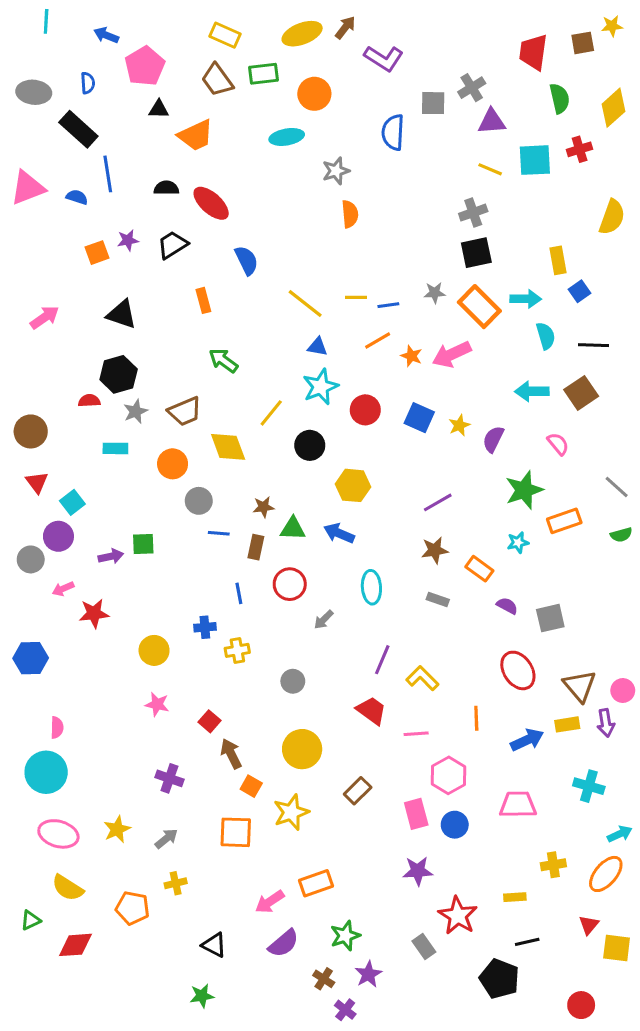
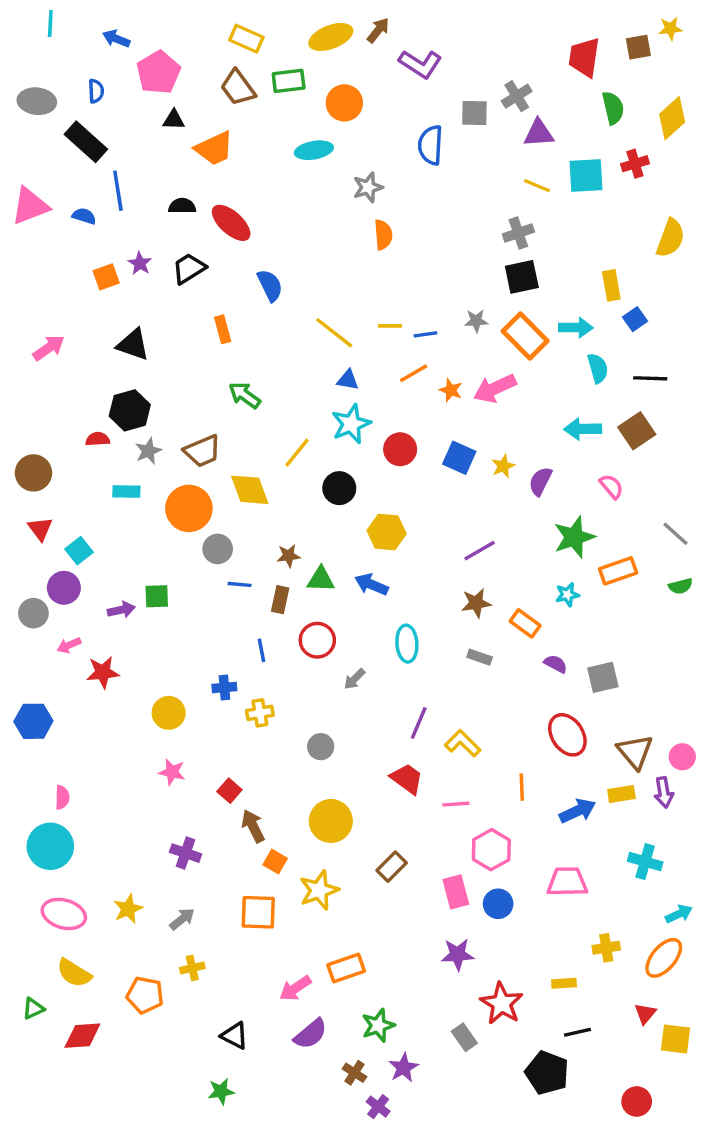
purple star: (128, 240) -> (140, 263), turned -30
orange circle: (173, 464) -> (189, 508), size x1.4

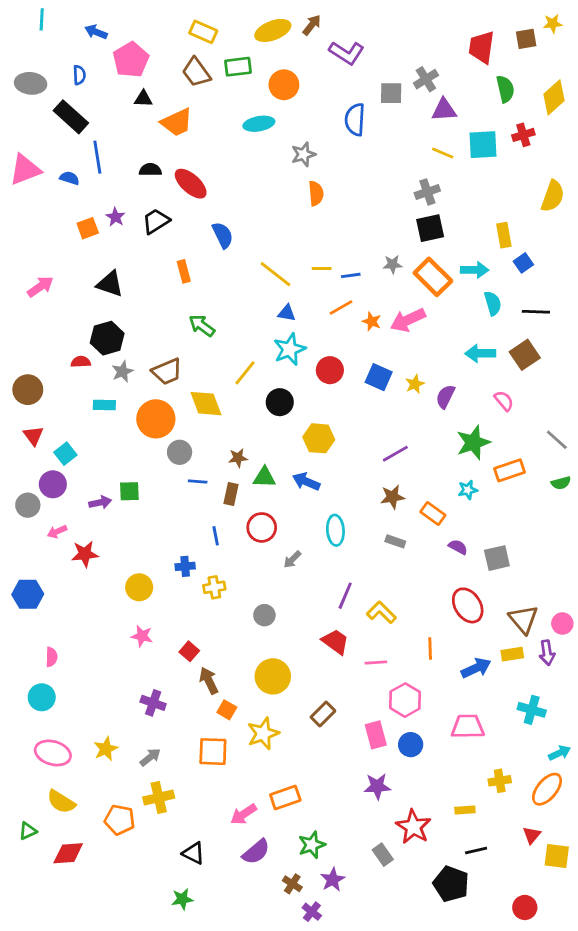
cyan circle: (50, 846) -> (42, 697), size x0.7
yellow cross: (192, 968) -> (159, 798), size x1.5

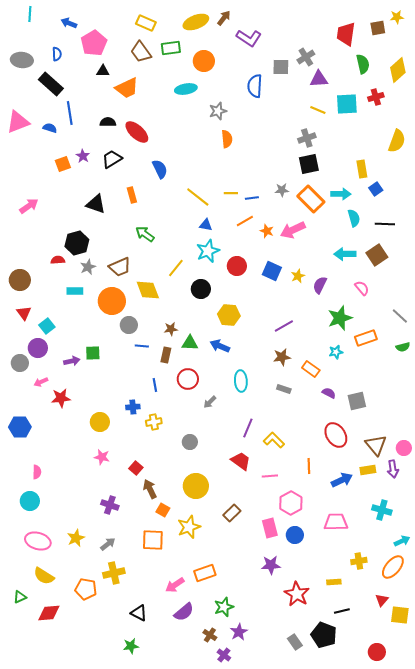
black triangle: (110, 284) -> (96, 204), moved
gray rectangle: (383, 855) -> (295, 642), moved

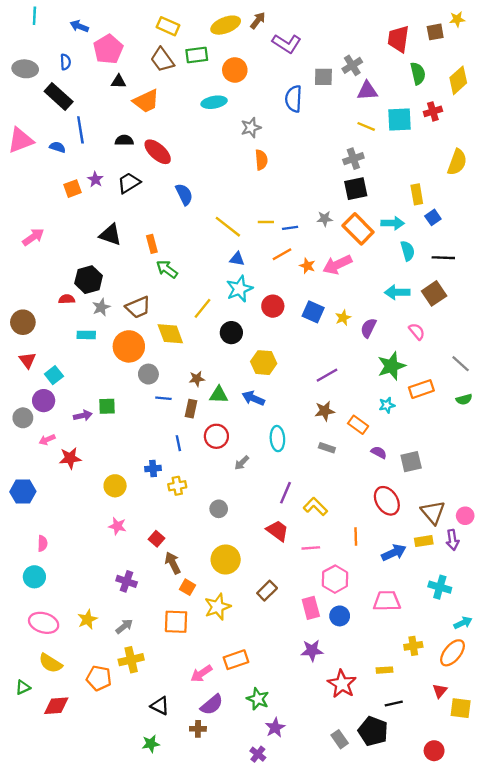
orange rectangle: (132, 195) -> (152, 244), moved
green star: (224, 607) -> (258, 699), turned -30
brown cross: (210, 635) -> (198, 729), moved, turned -32

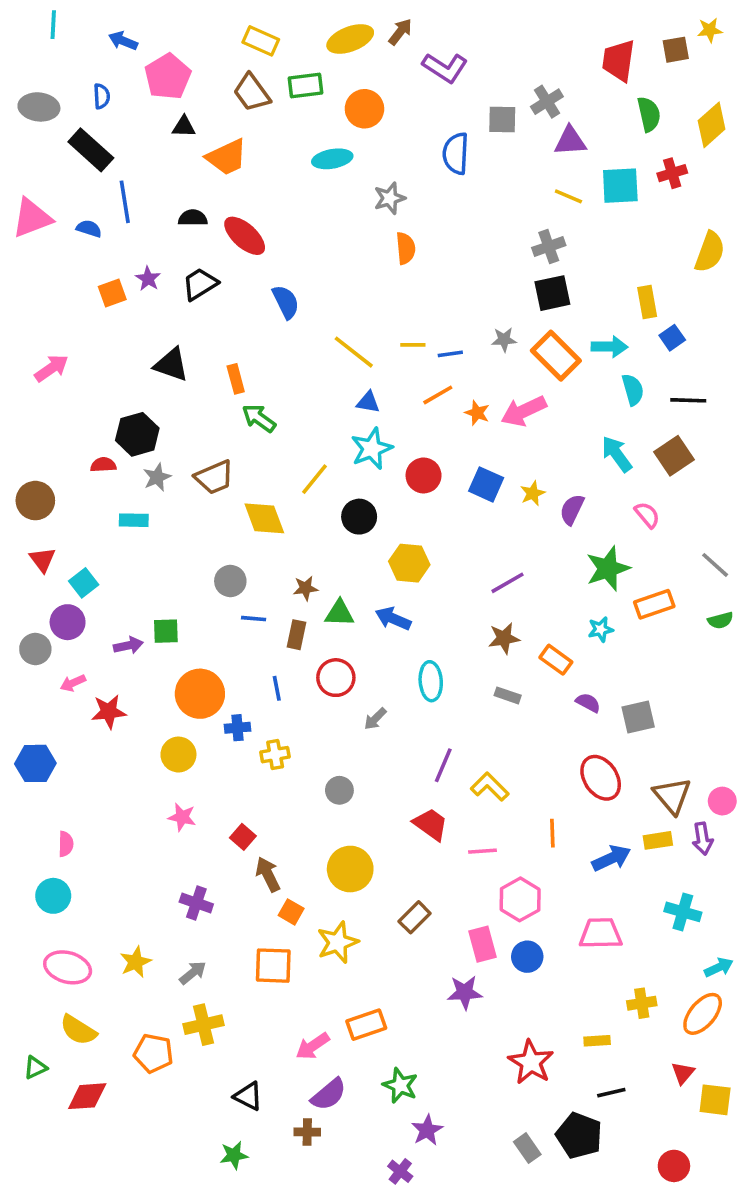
cyan arrow: (397, 292) -> (617, 454), turned 55
orange circle: (129, 346) -> (200, 694), moved
purple star: (312, 650) -> (465, 992), moved

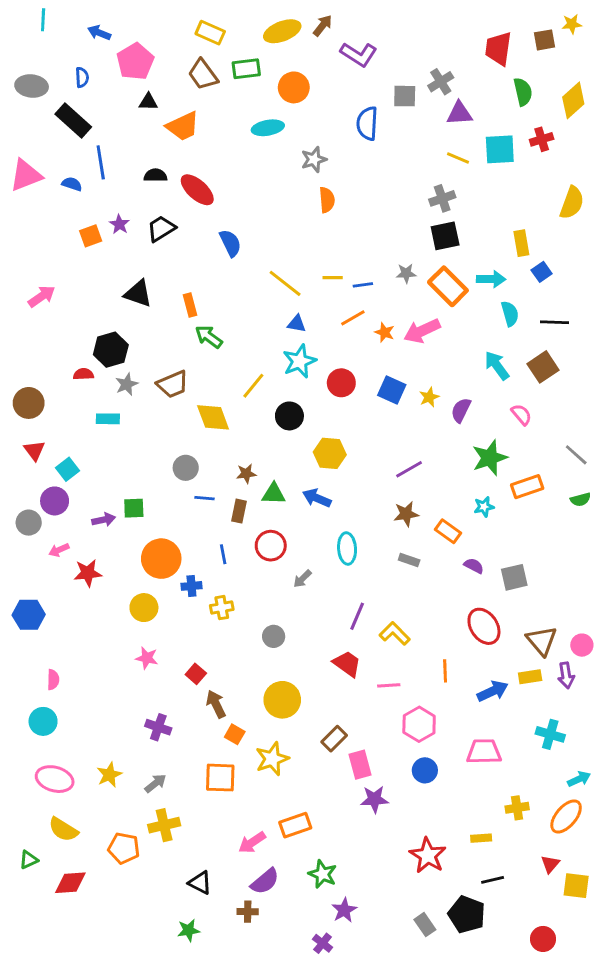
pink rectangle: (483, 944) -> (360, 765), moved

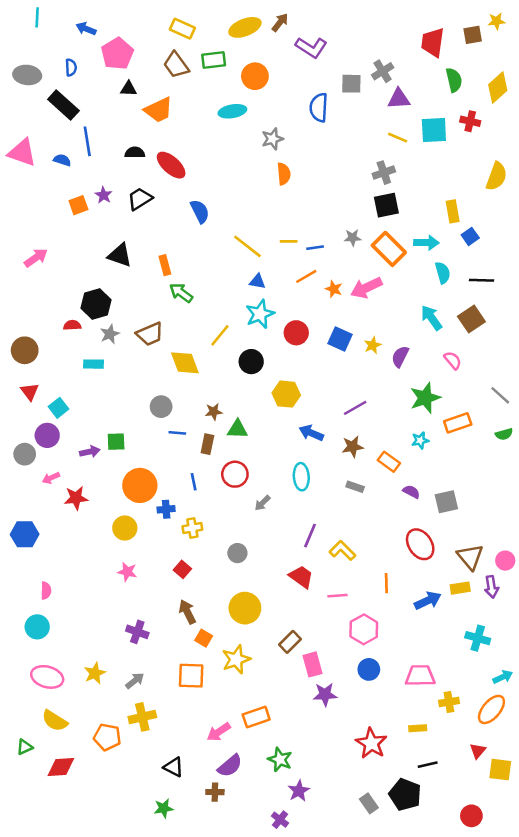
red cross: (542, 139) -> (470, 121), turned 30
pink triangle: (26, 175) -> (22, 153), turned 40
blue arrow: (317, 498) -> (311, 433), moved
red square: (196, 674) -> (182, 569), moved
pink trapezoid: (484, 752) -> (420, 676), moved

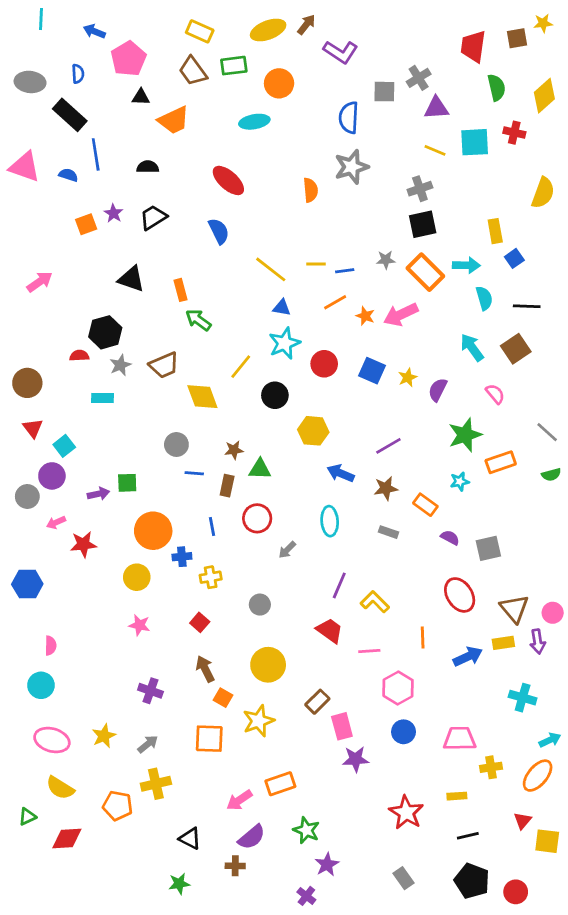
gray star: (272, 139) -> (352, 167), moved, size x1.4
red ellipse: (171, 165) -> (228, 180), moved
black pentagon: (405, 795) -> (472, 881), moved

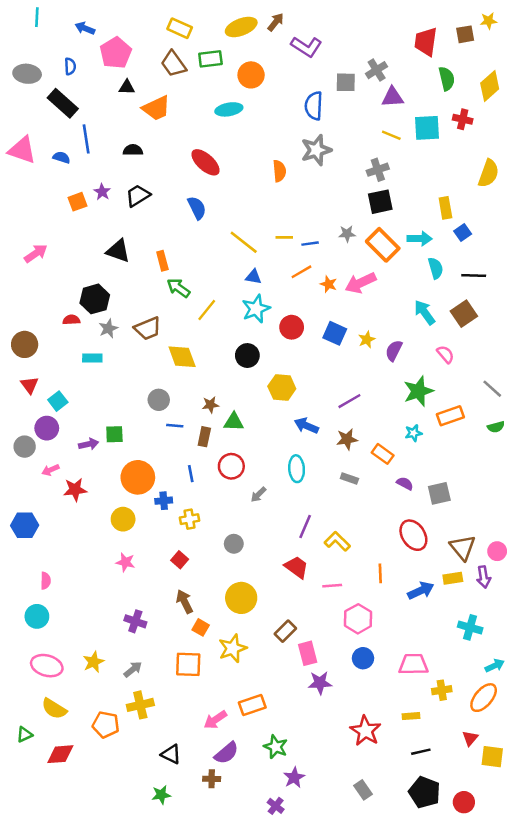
yellow line: (241, 367) -> (207, 310), moved

